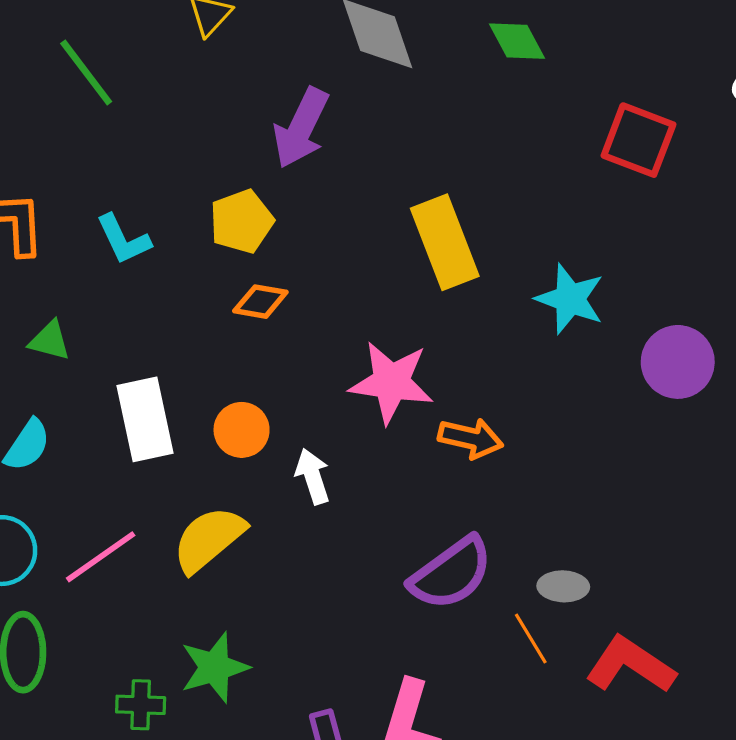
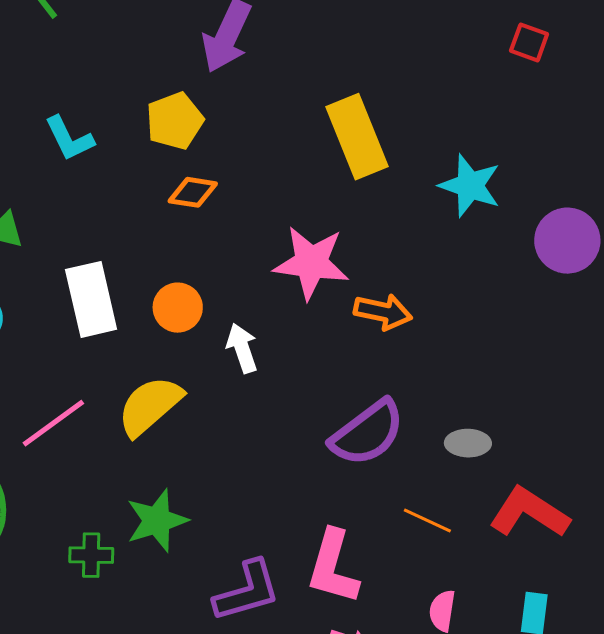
red square: (638, 140) -> (529, 42), size x0.6
orange line: (531, 638) -> (427, 520), moved, turned -33

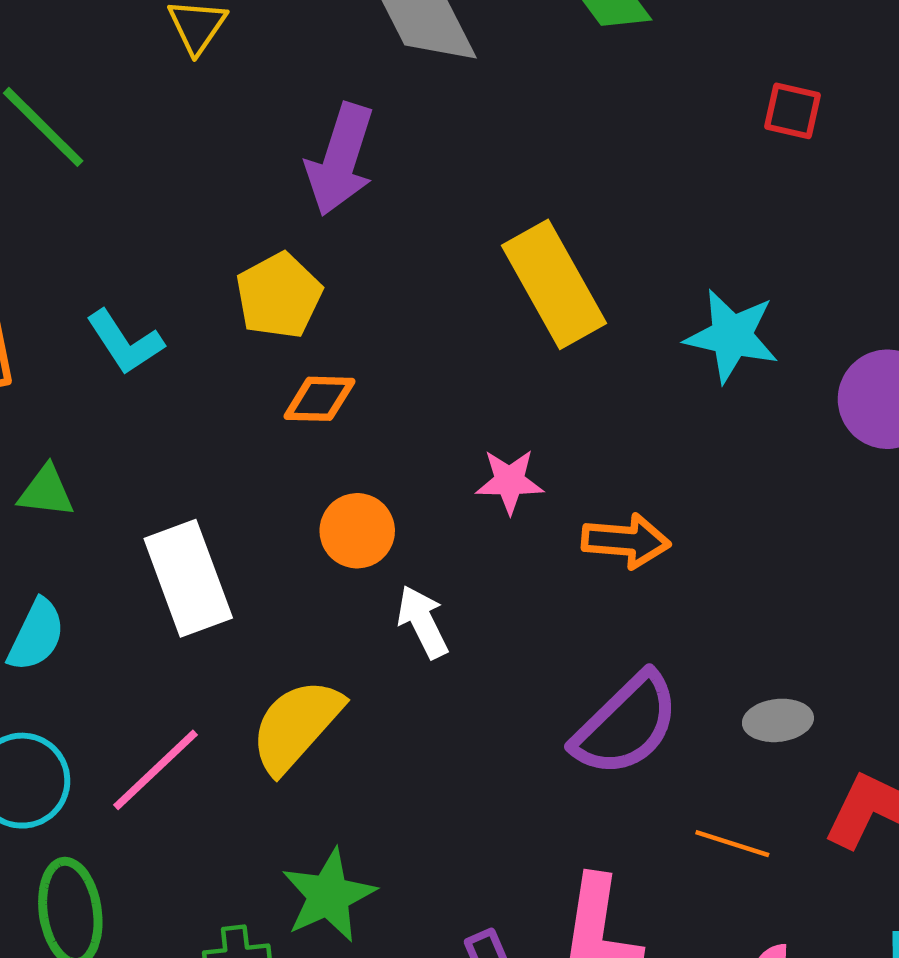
pink star: (311, 263) -> (510, 481), size x0.6
orange circle: (178, 308) -> (357, 531), moved

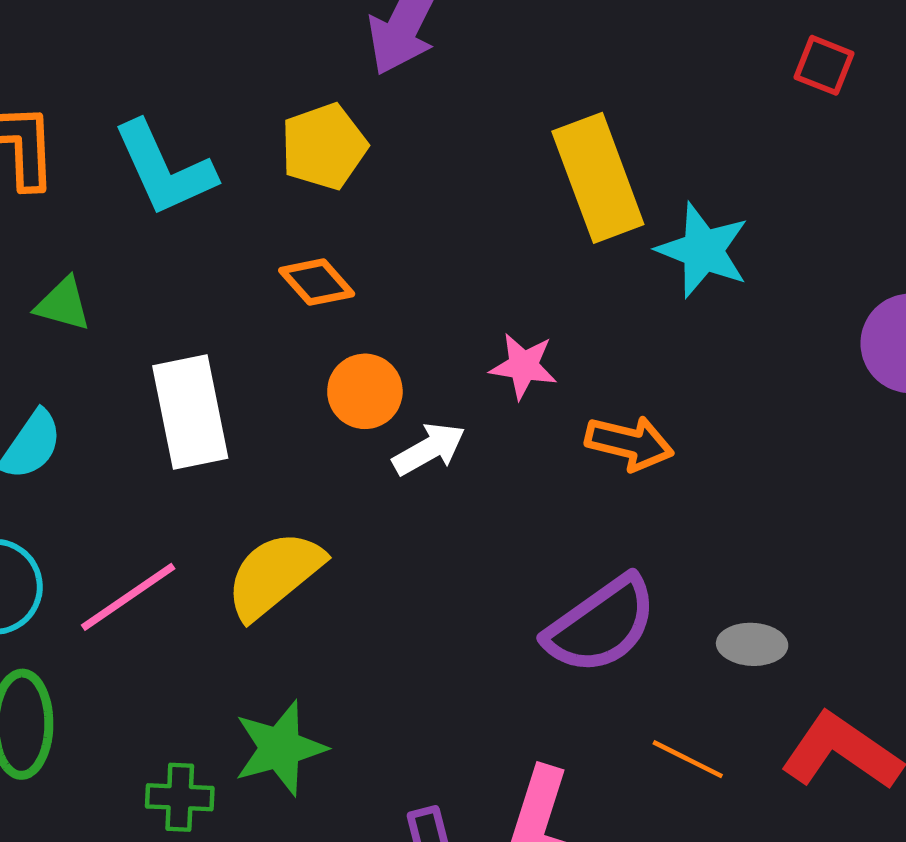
red square: (793, 111) -> (824, 65), moved
cyan star: (732, 336) -> (703, 250), moved
cyan L-shape: (125, 342) -> (164, 169), size x1.4
orange diamond: (319, 399) -> (317, 282), moved, turned 38
white arrow: (423, 622) -> (429, 449), moved, turned 78

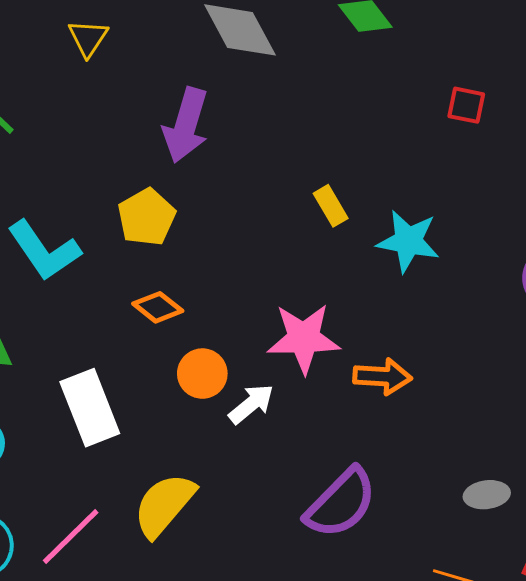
yellow rectangle: (598, 178) -> (331, 206), size x0.5
pink star: (523, 366) -> (304, 338), size x1.6
purple semicircle: (601, 625) -> (341, 503), moved

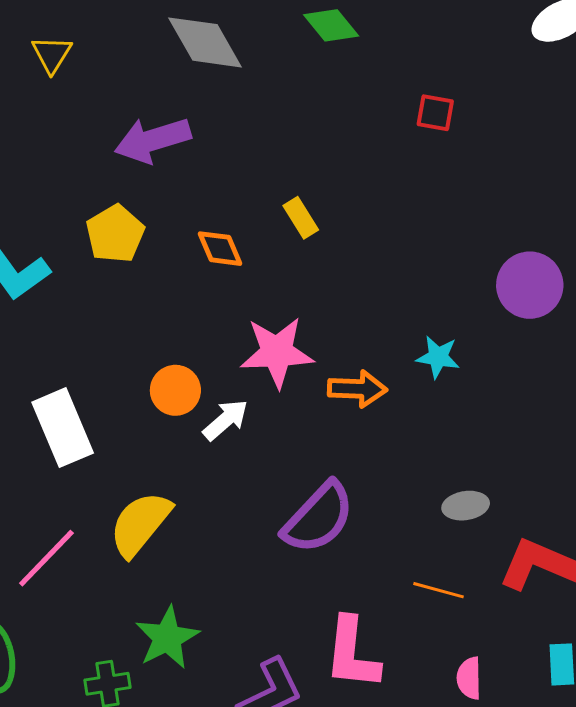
purple arrow: (186, 125) -> (153, 140), turned 58
cyan star: (408, 241) -> (438, 357), moved, size x0.7
orange diamond: (158, 307) -> (220, 249), moved, turned 30

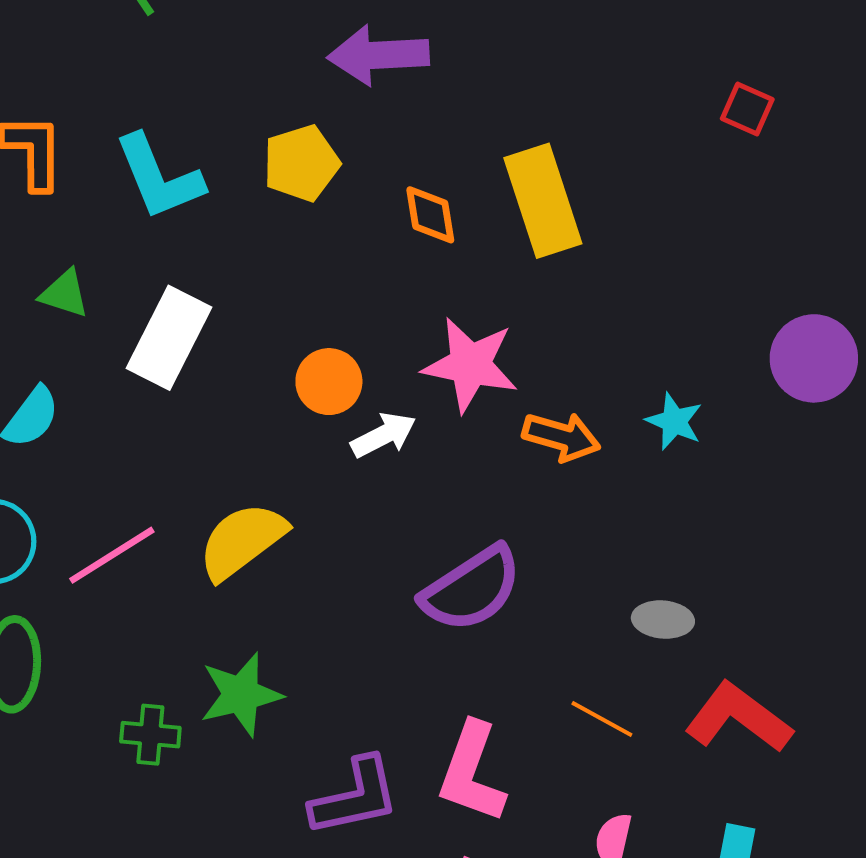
yellow rectangle: (301, 218) -> (543, 201), size x2.0
white rectangle: (63, 428) -> (169, 338), moved, turned 36

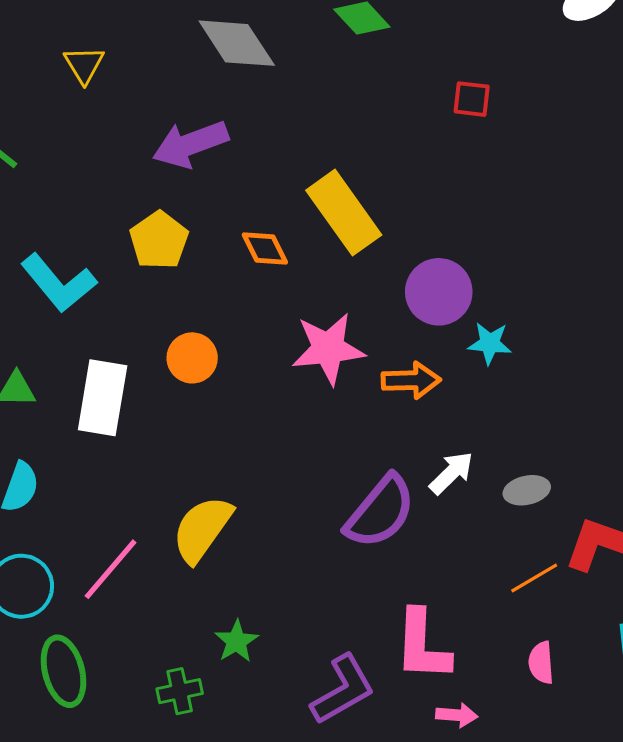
purple circle: (814, 358) -> (439, 292), moved
orange circle: (329, 382) -> (192, 358), moved
white arrow: (384, 435) -> (451, 473), moved
green star: (241, 695) -> (236, 641), size x0.7
orange line: (602, 719) -> (534, 578), moved, turned -42

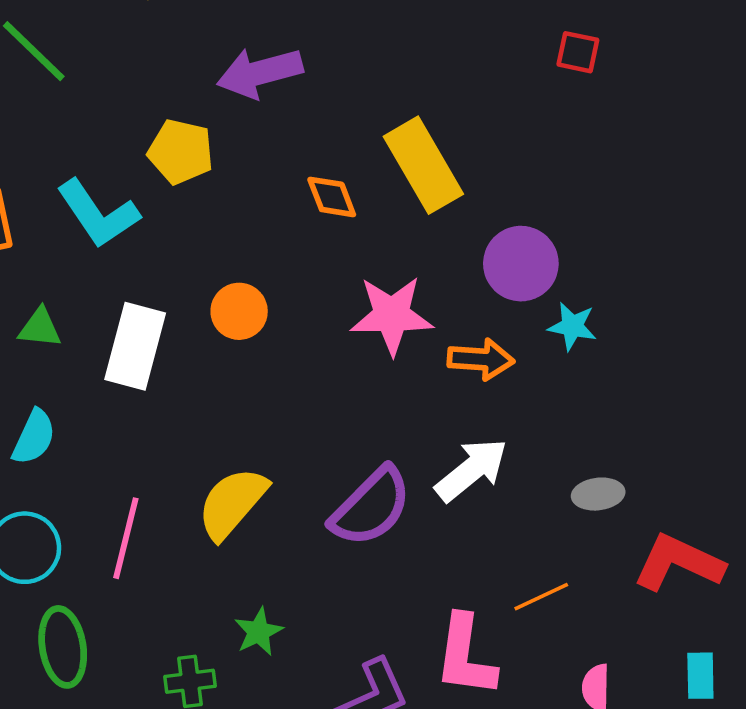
yellow pentagon: (159, 240) -> (181, 152), moved, turned -30
white arrow: (451, 473) -> (472, 470), moved, size x1.4
purple semicircle: (380, 512) -> (371, 507), moved
pink line: (111, 569) -> (126, 538), turned -32
orange line: (534, 578) -> (541, 597), moved

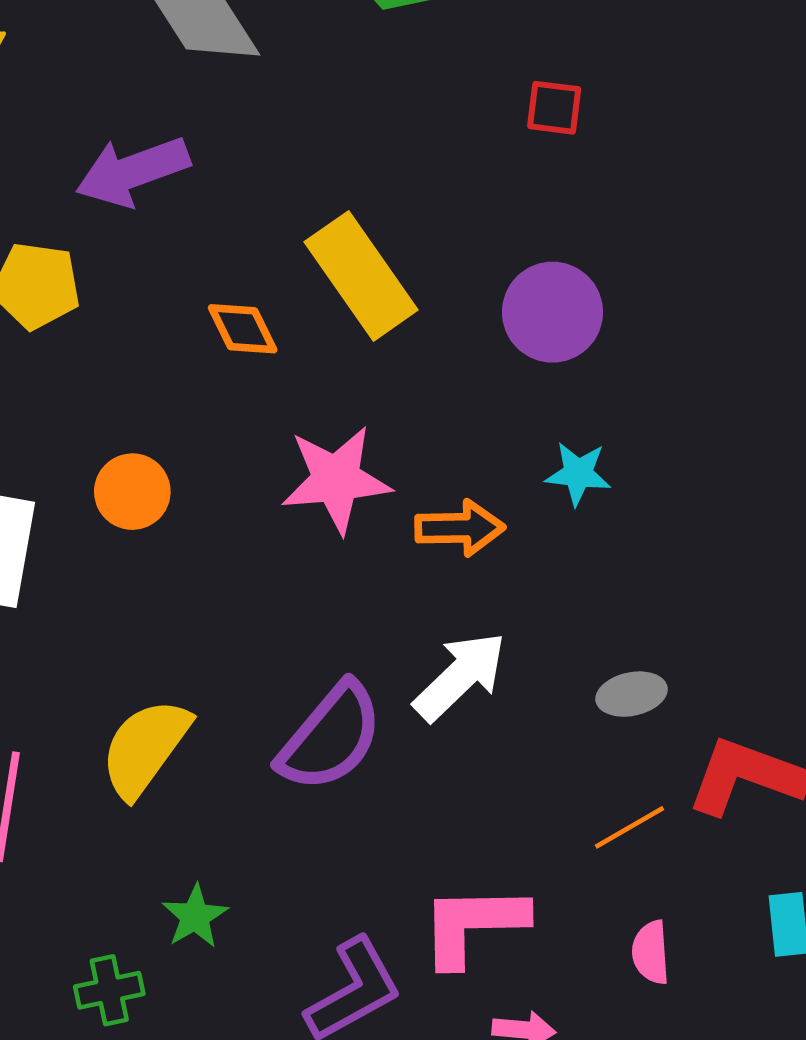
purple circle: (521, 264) -> (552, 312), moved
orange line: (541, 597) -> (629, 827), moved
pink L-shape: (465, 656) -> (473, 925), turned 86

